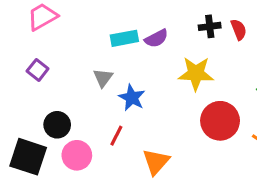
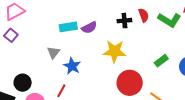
red semicircle: (239, 30) -> (144, 15), moved
purple square: (38, 70) -> (11, 35), moved

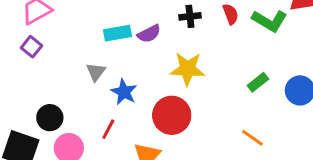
black cross: (124, 21) -> (190, 16), moved
red circle: (130, 83) -> (172, 115), moved

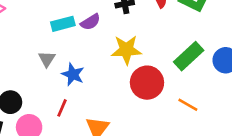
green rectangle: (258, 82) -> (189, 56), size x1.6
red circle: (172, 115) -> (147, 83), moved

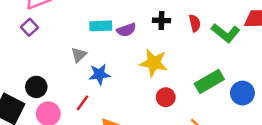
blue star: (73, 74) -> (99, 74), turned 30
red circle: (147, 83) -> (166, 97), size x0.6

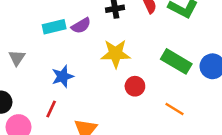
gray triangle: (79, 55) -> (17, 58), moved
green rectangle: (209, 82) -> (176, 61), turned 72

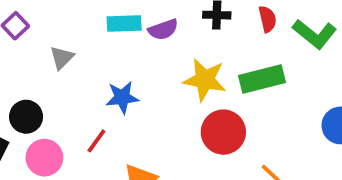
green rectangle: (176, 61) -> (262, 79), moved, turned -56
red circle: (135, 86) -> (223, 132), size x1.5

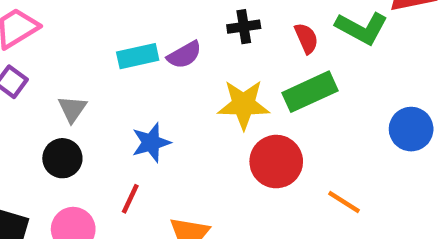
red semicircle: (267, 19) -> (306, 38), moved
black circle: (26, 117) -> (62, 158), moved

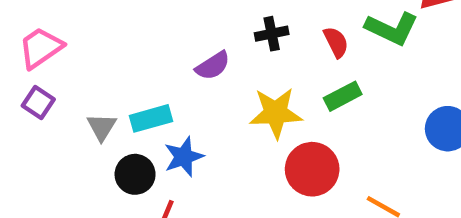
cyan rectangle: (138, 56) -> (151, 118), moved
green rectangle: (310, 92) -> (343, 96), size x0.7
black circle: (62, 158) -> (135, 174), moved

